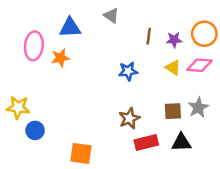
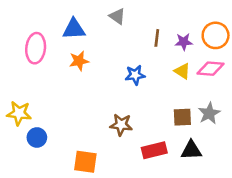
orange star: (60, 58) -> (79, 61), moved
brown star: (129, 118) -> (121, 125), moved, turned 30

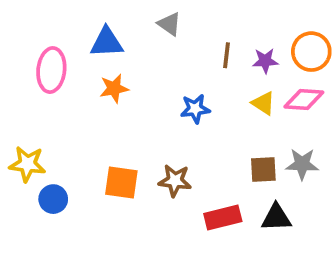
gray star: (209, 113) -> (302, 164), turned 30
orange square: (85, 162) -> (121, 182), moved

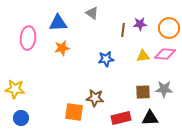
purple star: (265, 61) -> (140, 24), moved
yellow triangle: (263, 103) -> (143, 56), turned -40
orange square: (121, 182) -> (74, 112), moved
blue circle: (53, 199) -> (21, 118), moved

